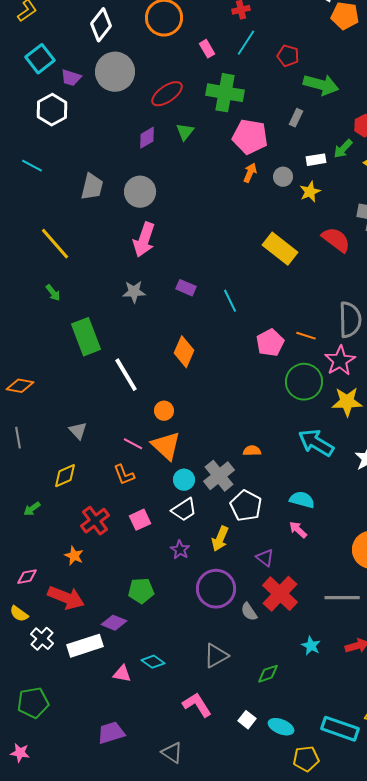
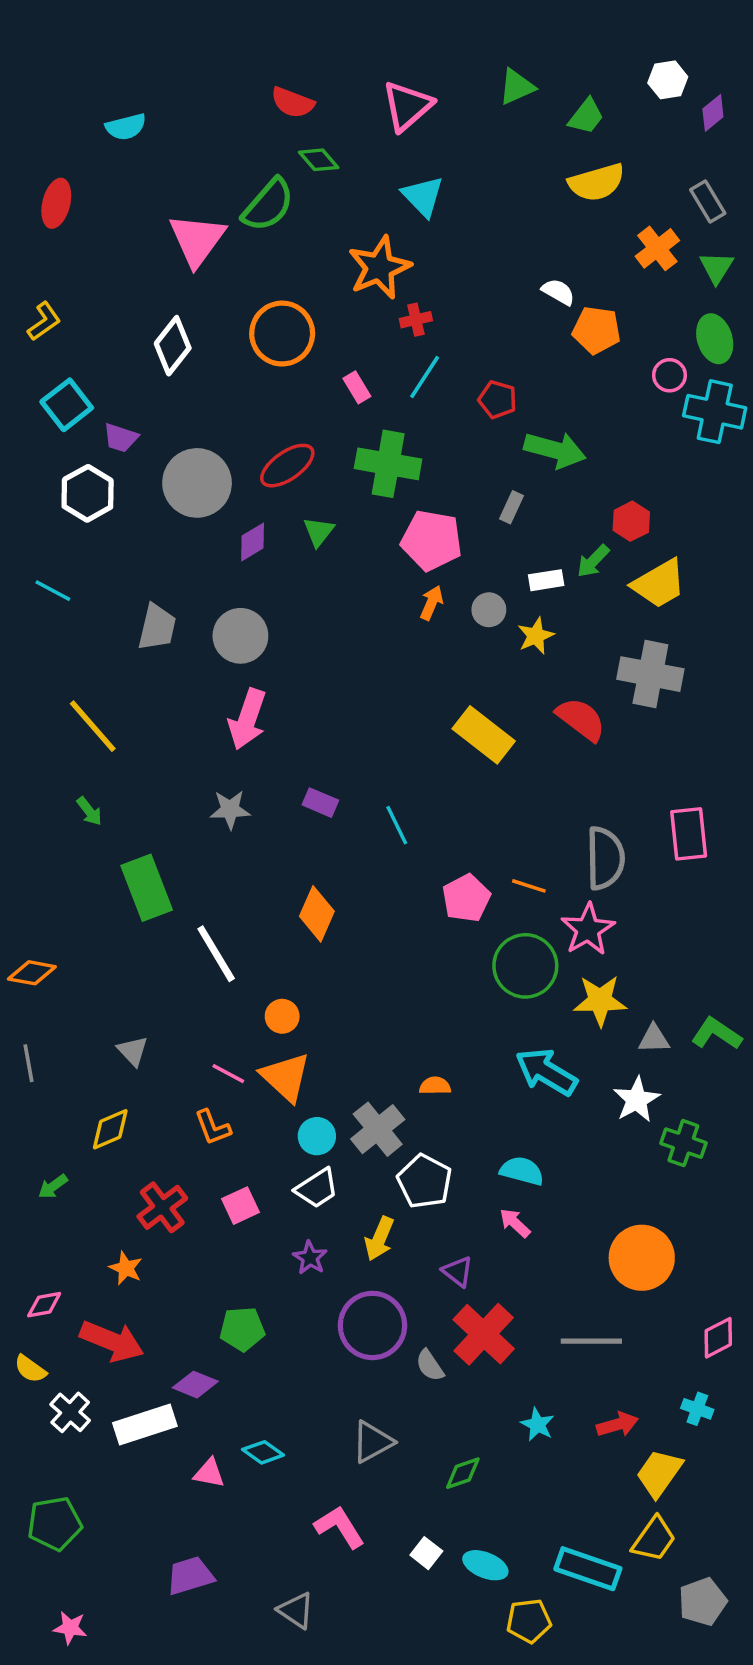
gray circle: (115, 72) -> (197, 483), moved
pink star: (20, 753) -> (70, 1628), moved

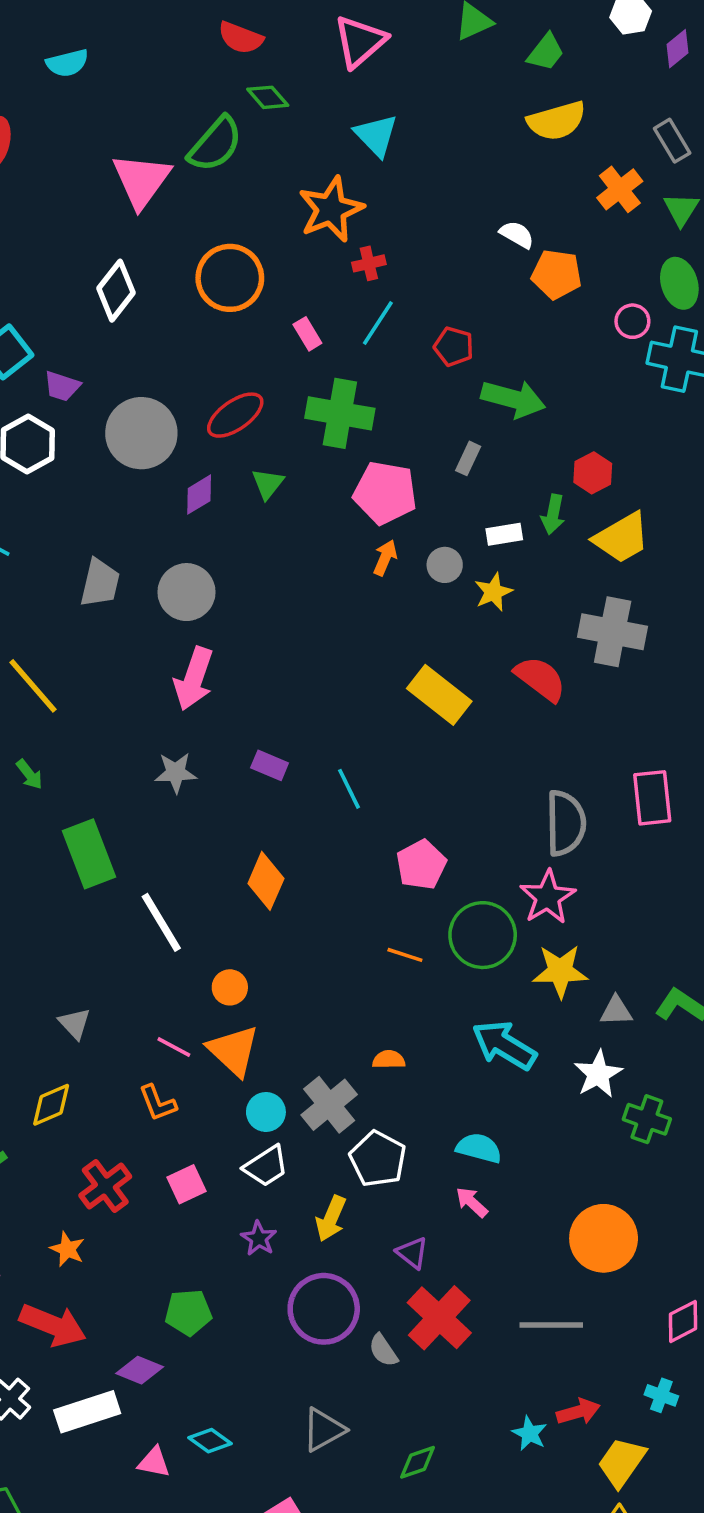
green arrow: (593, 561) -> (553, 514), turned -33
orange line: (529, 886) -> (405, 955), moved
cyan star: (538, 1425) -> (530, 1433), moved

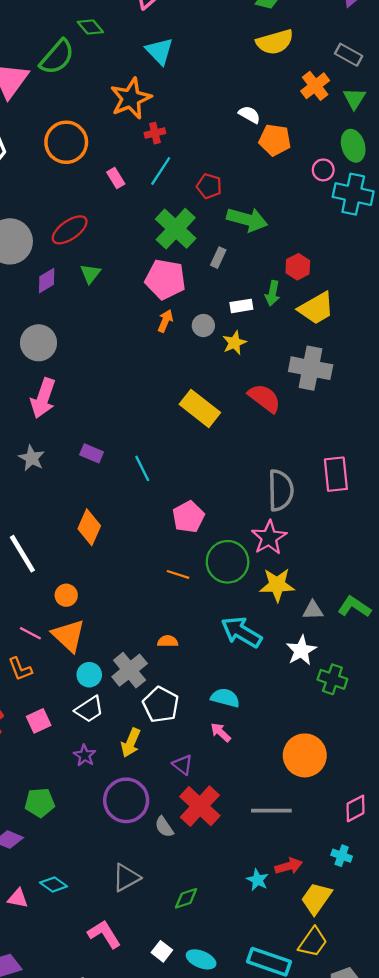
gray rectangle: (672, 141) -> (349, 55), turned -30
green cross: (340, 413) -> (176, 229), moved, turned 33
gray star: (176, 773) -> (32, 458), turned 30

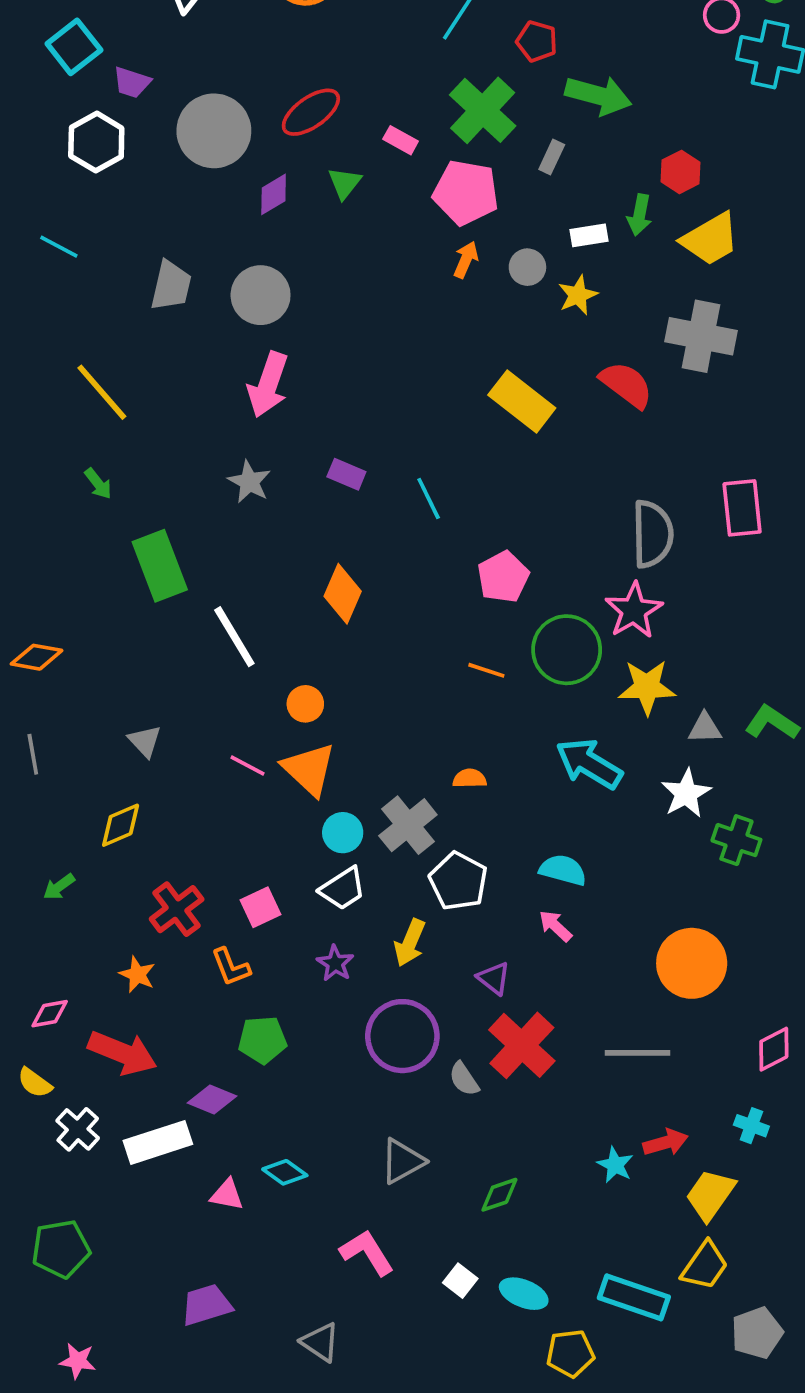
pink rectangle: (116, 178) -> (401, 140), moved, turned -30
orange L-shape: (20, 669) -> (231, 967), moved

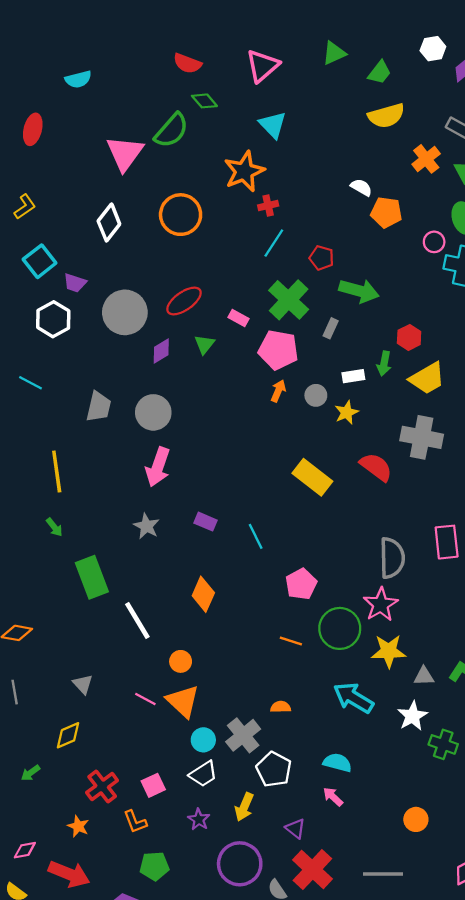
yellow line: (102, 392) -> (57, 472), turned 33
orange circle: (692, 963) -> (416, 819), size x0.6

